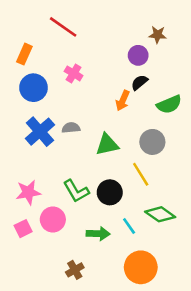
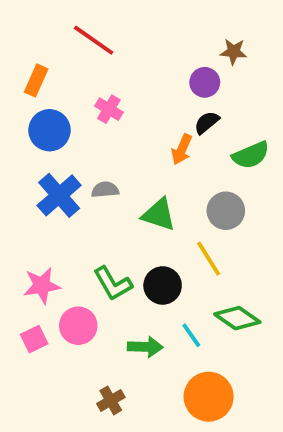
green triangle: (107, 145) -> (159, 215), turned 30

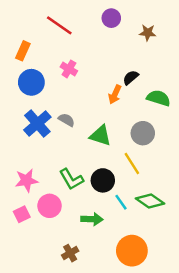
purple circle: (205, 82) -> (111, 18), moved
green semicircle: (251, 155) -> (159, 98), turned -140
gray semicircle: (105, 190) -> (66, 120), turned 35
cyan line: (191, 335) -> (121, 202), moved

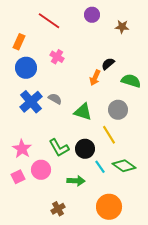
pink star: (27, 180) -> (22, 149), turned -30

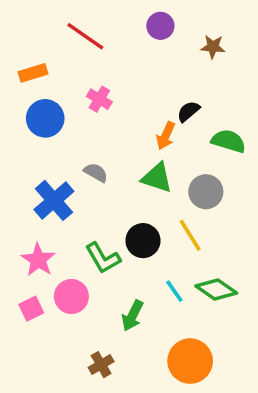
orange rectangle: (19, 42) -> (33, 73), turned 49
blue cross: (31, 102) -> (54, 200), moved
green triangle: (83, 112) -> (157, 178), moved
black circle: (85, 149) -> (143, 241), moved
green arrow: (76, 181) -> (132, 316), turned 114

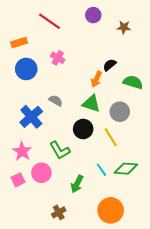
black circle: (143, 241) -> (83, 129), moved
green diamond: (216, 289) -> (126, 169), turned -30

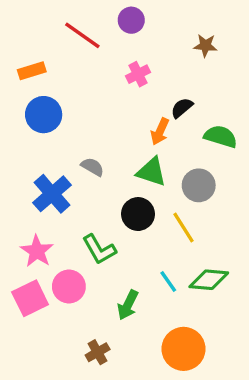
purple circle: (93, 15) -> (131, 20), moved
pink cross: (58, 58) -> (138, 74), moved, turned 32
pink square: (18, 180) -> (30, 298), size x1.5

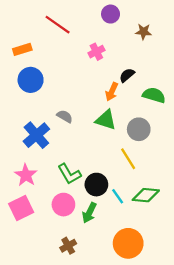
purple circle: (131, 20) -> (111, 14), moved
black circle: (138, 214) -> (96, 185), moved
pink circle: (69, 287) -> (63, 205), moved

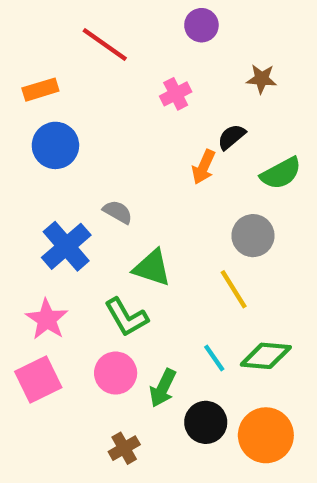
brown star: (143, 32) -> (262, 79), moved
green semicircle: (154, 95) -> (281, 173), turned 135
green triangle: (106, 120) -> (152, 268), moved
black circle: (96, 185) -> (206, 422), moved
orange circle: (128, 243) -> (266, 435), moved

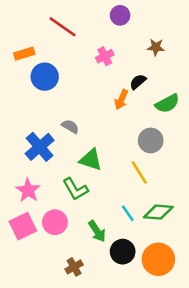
blue circle: (55, 145) -> (45, 77), moved
pink circle: (116, 373) -> (55, 222), moved
green arrow: (163, 388) -> (97, 231), turned -60

